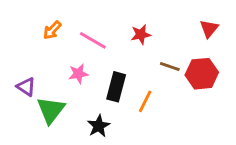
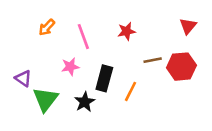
pink line: (93, 40) -> (83, 37), turned 40
brown line: (170, 66) -> (153, 60), turned -30
black star: (99, 126) -> (85, 102), moved

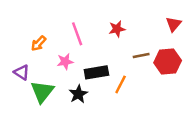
orange arrow: (47, 27) -> (39, 43), moved
black rectangle: (104, 78) -> (96, 72), turned 65

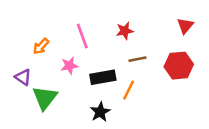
brown line: (141, 55) -> (138, 59), moved
black star: (78, 94) -> (100, 112), moved

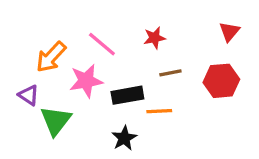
pink line: (82, 36) -> (102, 44), turned -30
orange arrow: (41, 46) -> (51, 57), size x1.5
pink star: (69, 66) -> (86, 81), size x1.5
orange line: (129, 90) -> (159, 111), turned 60

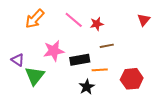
pink line: (102, 44) -> (74, 20), moved
orange arrow: (51, 57) -> (35, 19), moved
red hexagon: (221, 81) -> (132, 79), moved
black star: (124, 138) -> (87, 87), moved

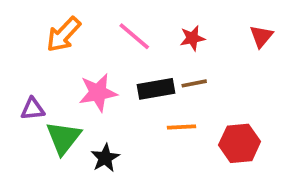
red star: (97, 24) -> (192, 38), moved
purple triangle: (18, 60) -> (33, 109), turned -40
black rectangle: (80, 60) -> (156, 89), moved
black star: (87, 87) -> (105, 158), moved

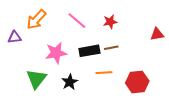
red triangle: (261, 36) -> (157, 34), moved, turned 40
purple triangle: (33, 109) -> (15, 37), moved
black star: (105, 158) -> (70, 82), moved

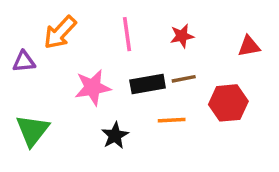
pink line: (77, 21) -> (127, 34), turned 42
red triangle: (157, 34) -> (249, 46), moved
green triangle: (36, 79) -> (32, 130), moved
red hexagon: (137, 82) -> (228, 103), moved

